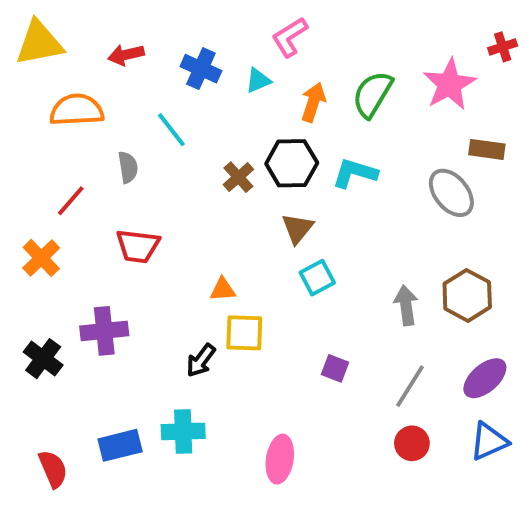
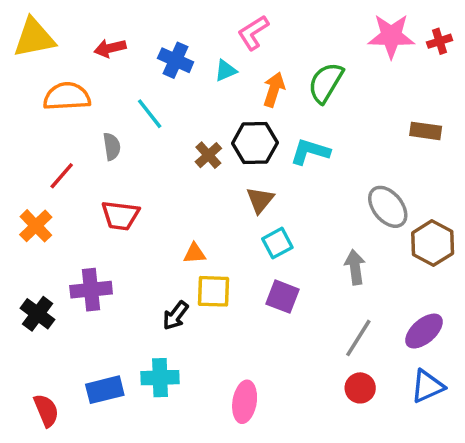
pink star: (449, 84) -> (391, 36), moved, turned 30
gray ellipse: (451, 193) -> (388, 207), moved
brown hexagon: (467, 295) -> (433, 243), moved
purple square: (335, 368) -> (283, 297), moved, size x1.4

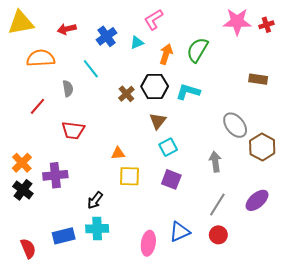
blue cross: (176, 60) -> (107, 36), turned 30
orange cross: (36, 226) -> (22, 163), moved
black arrow: (176, 316) -> (95, 200), moved
blue triangle: (427, 386) -> (180, 232), moved

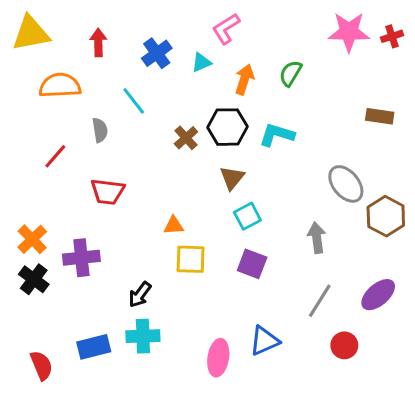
red arrow: (67, 29) -> (98, 42), turned 102
green semicircle: (197, 50) -> (291, 73), size x0.7
red circle: (218, 235) -> (344, 345), moved

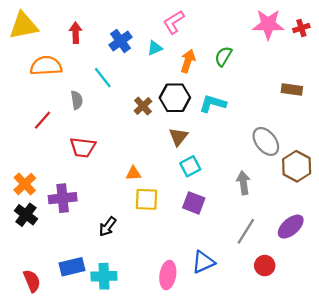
cyan cross: (143, 336) -> (104, 276), moved

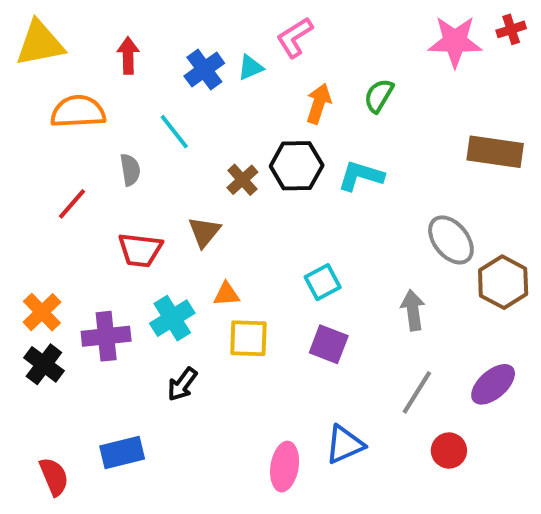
red cross: (301, 28) -> (511, 29), moved
cyan triangle: (155, 48) -> (250, 68), moved
brown rectangle: (292, 89) -> (495, 152), size x1.5
brown triangle: (178, 137) -> (204, 232), moved
cyan cross: (104, 276) -> (172, 318), moved, turned -30

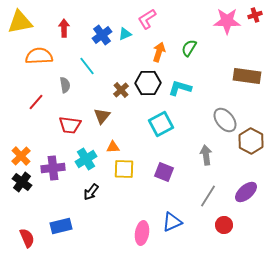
cyan square: (323, 282) -> (161, 124), moved, size x1.4

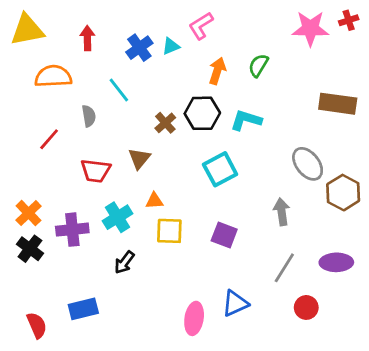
purple ellipse: (246, 192) -> (336, 262), turned 40

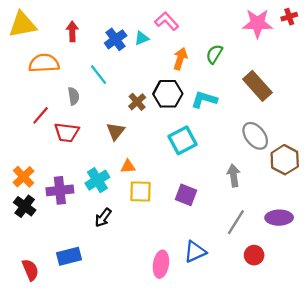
pink L-shape: (201, 26) -> (167, 21), turned 80
brown rectangle: (338, 104) -> (257, 86), moved, turned 40
red trapezoid: (96, 171) -> (67, 132), moved

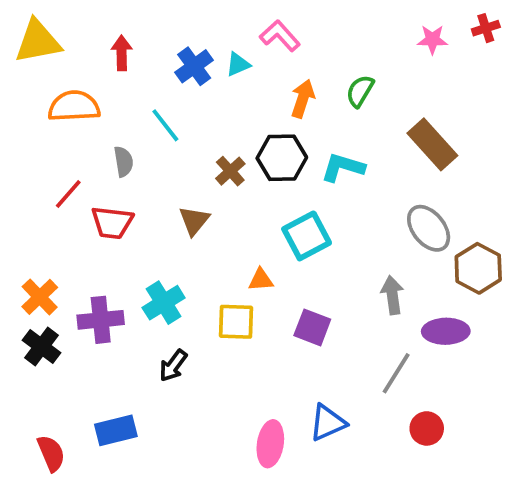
pink star: (257, 23) -> (432, 40), size x0.6
orange triangle: (128, 167) -> (261, 280), moved
purple ellipse: (279, 218) -> (446, 331), moved

